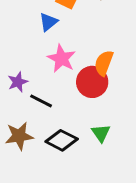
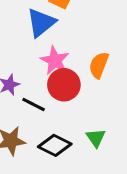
blue triangle: (48, 22) -> (41, 23), size x1.5
red circle: (92, 82) -> (64, 85), moved

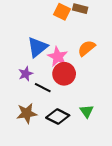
blue triangle: (41, 23) -> (37, 47), moved
orange semicircle: (99, 65) -> (87, 48), moved, turned 30

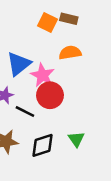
orange semicircle: (87, 48) -> (70, 53), moved, turned 30
black diamond: (58, 116) -> (42, 145), turned -45

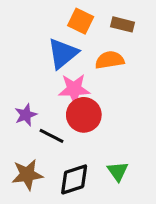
brown rectangle: (69, 19) -> (123, 24), moved
blue triangle: (19, 64) -> (63, 54), moved
pink star: (42, 75) -> (74, 89), turned -30

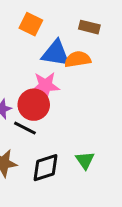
orange square: (81, 21) -> (31, 24), moved
blue triangle: (63, 54) -> (56, 53), moved, turned 48
red circle: (84, 115) -> (34, 105), moved

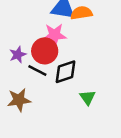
black diamond: (45, 168) -> (66, 72), moved

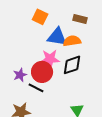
black diamond: (66, 72) -> (72, 65), moved

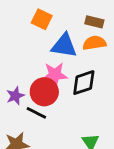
orange semicircle: (72, 41) -> (94, 43), moved

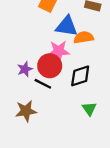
orange semicircle: (94, 43) -> (84, 37), moved
black diamond: (84, 83) -> (80, 76), moved

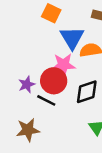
blue triangle: (67, 26) -> (72, 38), turned 50

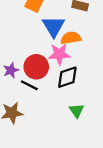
pink star: (63, 65) -> (59, 54), moved

